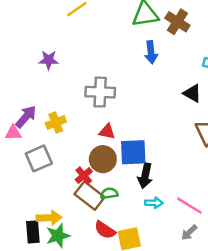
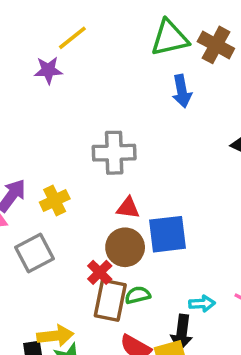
purple star: (49, 60) -> (48, 70), moved
black arrow: (145, 176) -> (182, 333), moved
brown rectangle: (90, 196) -> (110, 300), turned 68

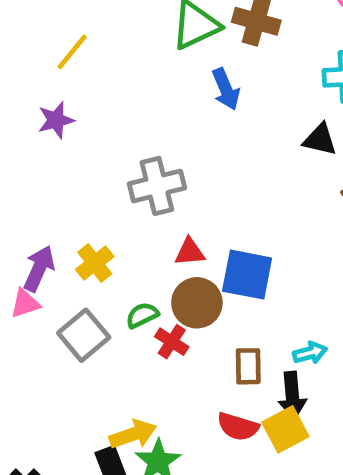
purple star: (48, 70) -> (56, 120), moved
blue square: (168, 234) -> (247, 275), turned 30
green semicircle: (138, 295) -> (142, 315), moved
brown rectangle: (110, 300) -> (248, 366), moved, size x0.7

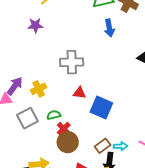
brown circle: (197, 303) -> (68, 142), moved
brown rectangle: (248, 366) -> (103, 146), moved, turned 42

